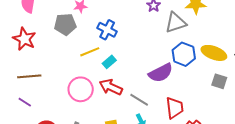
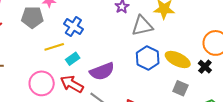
purple semicircle: (161, 73) -> (102, 71), moved

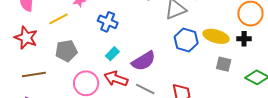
gray pentagon: (32, 17) -> (66, 51), moved
yellow line: (54, 47) -> (59, 19), moved
black cross: (205, 67) -> (244, 39), turned -32

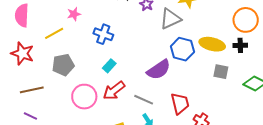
purple semicircle: (144, 61) -> (159, 70), moved
red arrow: (116, 79) -> (114, 91), turned -55

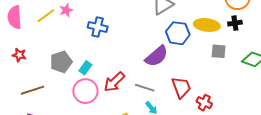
yellow line: (54, 33) -> (46, 16), moved
red star: (22, 53) -> (19, 55), size x0.6
cyan rectangle: (109, 66) -> (85, 68), moved

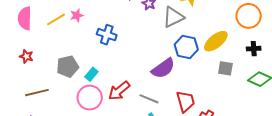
black cross: (235, 23) -> (254, 49), moved
yellow ellipse: (207, 25) -> (216, 41), turned -50

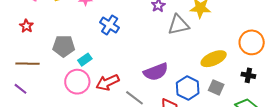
blue hexagon: (186, 47) -> (188, 88), moved

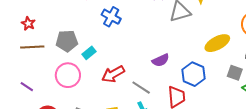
brown line: (28, 64) -> (32, 47), moved
purple semicircle: (156, 72) -> (161, 60), size x0.7
pink circle: (77, 82) -> (68, 75), moved
gray square: (216, 87) -> (235, 73), moved

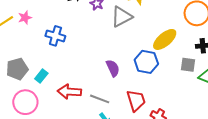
purple semicircle: (161, 60) -> (113, 68), turned -78
red arrow: (113, 74) -> (69, 92), turned 45
blue hexagon: (193, 74) -> (146, 62), moved

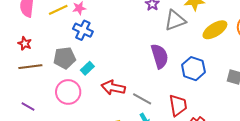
blue cross: (55, 36) -> (83, 30), moved
yellow ellipse: (165, 39) -> (215, 30), moved
purple semicircle: (113, 68) -> (160, 56), moved, size x1.4

